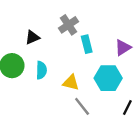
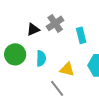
gray cross: (69, 25) -> (55, 23), moved
gray line: (82, 106) -> (57, 88), moved

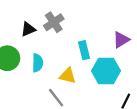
cyan rectangle: (81, 35) -> (84, 50), moved

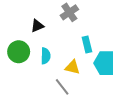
gray cross: (54, 22) -> (69, 12), moved

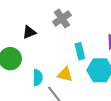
cyan semicircle: (46, 56) -> (38, 78), moved

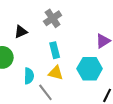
cyan rectangle: (80, 51) -> (55, 50), moved

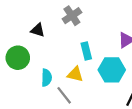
black triangle: (21, 32) -> (38, 30), turned 40
cyan rectangle: (55, 50) -> (86, 51), moved

